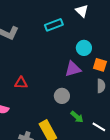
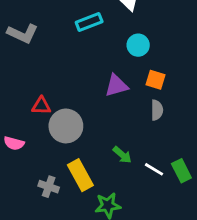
cyan circle: (84, 48) -> (138, 45), moved
gray circle: (62, 96) -> (66, 126), moved, size x1.5

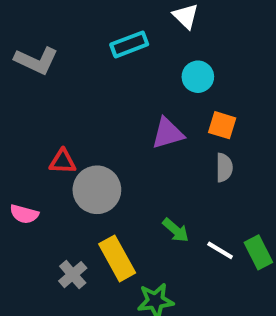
gray cross: (49, 187) -> (73, 275), turned 30

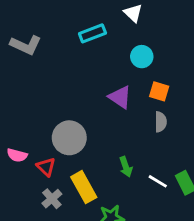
purple triangle: (168, 133) -> (120, 97), turned 50
red triangle: (63, 162) -> (46, 167), moved, turned 42
green arrow: (176, 230) -> (126, 167), turned 30

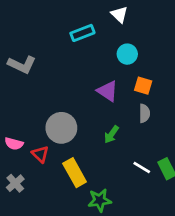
gray L-shape: (26, 45) -> (22, 65), moved
green arrow: (126, 167) -> (111, 134), moved, turned 54
gray cross: (52, 199) -> (15, 183), moved

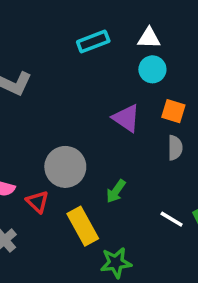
white triangle: (119, 15) -> (149, 38), moved, turned -42
green arrow: (111, 134) -> (116, 191), moved

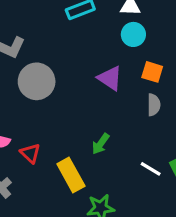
gray circle: (65, 167) -> (37, 81), moved

